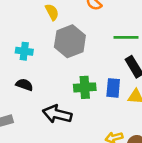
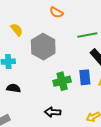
yellow semicircle: (52, 12) -> (17, 30), moved
black arrow: (57, 114) -> (53, 112), moved, size x0.7

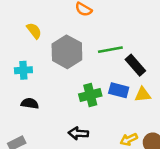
green line: (87, 35) -> (110, 50), moved
blue rectangle: (85, 77) -> (119, 90), turned -70

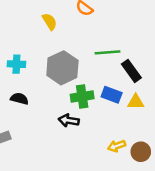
yellow semicircle: (34, 31) -> (50, 21), moved
gray hexagon: (67, 52) -> (62, 68), moved
black arrow: (78, 133) -> (69, 120), moved

